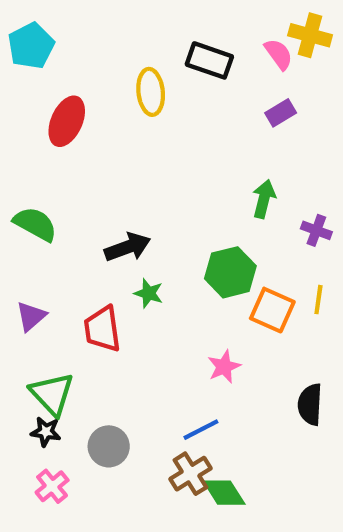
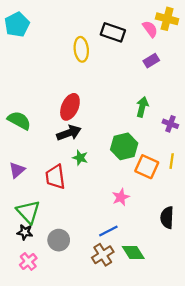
red ellipse: (67, 121) -> (70, 107), moved
green diamond: (224, 493) -> (133, 252), moved

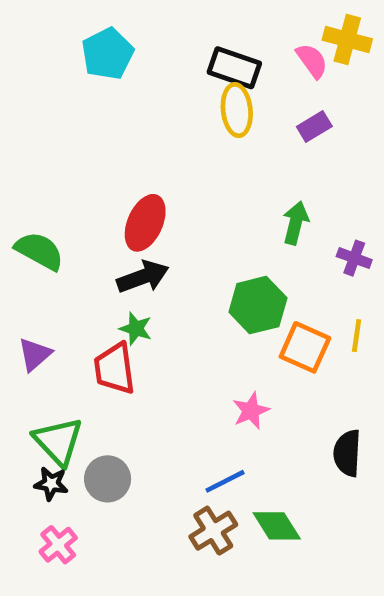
cyan pentagon: (17, 24) -> (108, 54), moved
yellow ellipse: (81, 49) -> (237, 110), moved
green star: (80, 158) -> (136, 329), moved
gray circle: (59, 240) -> (108, 479), moved

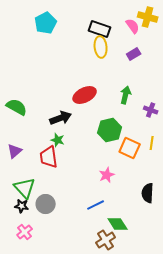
red ellipse: (145, 223) -> (85, 95), moved, turned 40
brown cross: (213, 531) -> (106, 240), moved

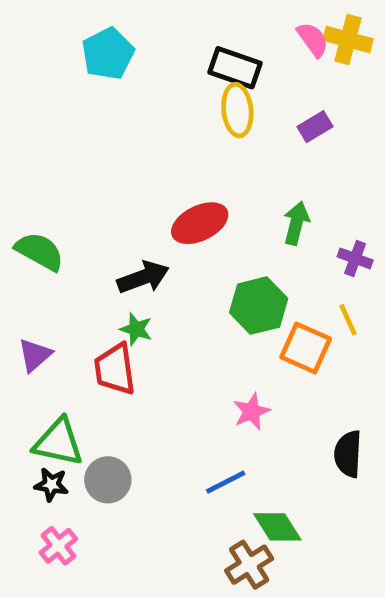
pink semicircle: (133, 26) -> (313, 39), moved
yellow line: (152, 143) -> (348, 320), moved, turned -32
green triangle: (25, 188) -> (58, 442), turned -35

